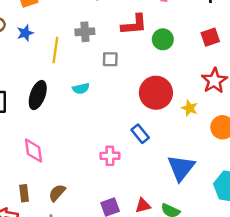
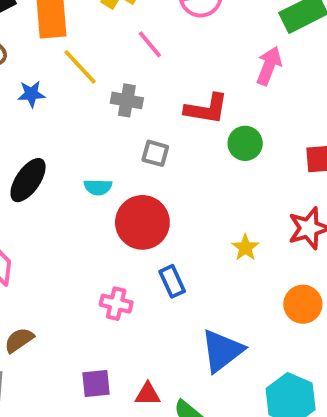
blue star: (25, 33) -> (31, 94), moved
yellow line: (55, 50) -> (80, 67), moved, turned -65
red circle: (156, 93) -> (142, 222), moved
yellow star: (190, 108) -> (245, 248), moved

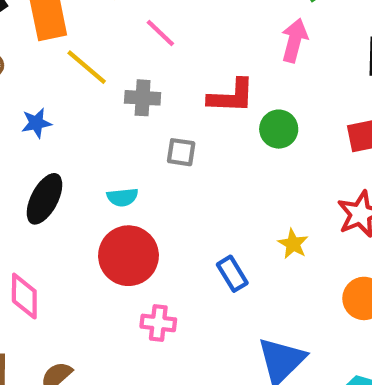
blue star: (31, 94) -> (36, 123), moved
red circle: (142, 222) -> (128, 256), moved
blue rectangle: (172, 281) -> (232, 274), moved

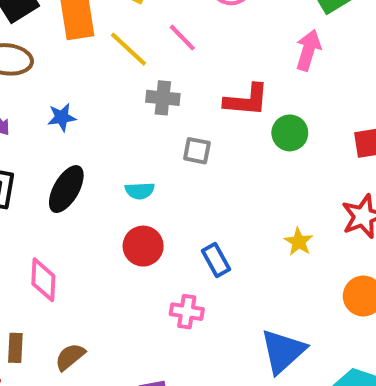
yellow line: (87, 67) -> (129, 49), moved
red circle: (128, 256) -> (143, 246), size x0.7
blue rectangle: (232, 274) -> (216, 260), moved
pink cross: (158, 323) -> (187, 312), moved

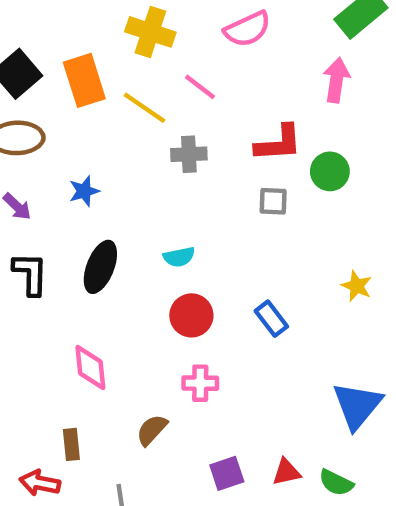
gray square: (197, 151) -> (273, 201), moved
pink cross: (187, 312) -> (200, 383), moved
brown semicircle: (70, 357) -> (152, 430), moved

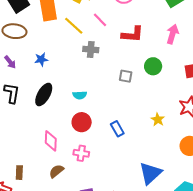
pink arrow: (336, 80) -> (172, 34), moved
red L-shape: (278, 143) -> (132, 34), moved
pink diamond: (90, 367) -> (51, 141), moved

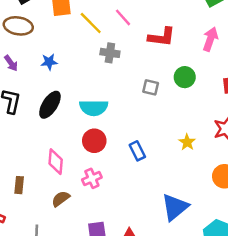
cyan semicircle: (80, 95) -> (94, 108), size x1.6
pink cross: (81, 153) -> (92, 178), turned -35
brown rectangle: (19, 173) -> (19, 185), moved

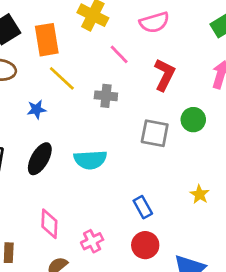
yellow line: (91, 23) -> (62, 78), moved
red L-shape: (162, 37) -> (164, 75), turned -68
gray square: (151, 87) -> (155, 133), size x1.5
red circle: (94, 141) -> (145, 245), moved

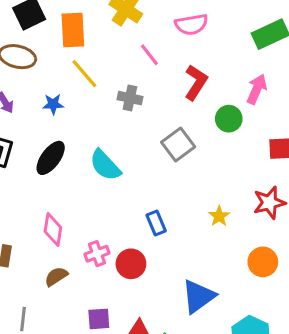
green circle: (193, 120) -> (229, 119), moved
gray square: (155, 133) -> (178, 145), turned 36
cyan semicircle: (90, 160) -> (105, 165), turned 44
red circle: (145, 245) -> (131, 264), moved

